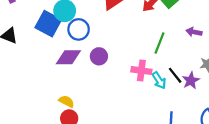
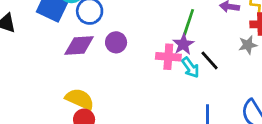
purple star: (191, 81) -> (183, 44), moved
yellow semicircle: (67, 101) -> (80, 99), size x1.5

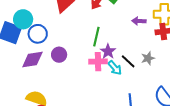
green line: (189, 22) -> (96, 37), moved
gray star: (248, 45) -> (148, 58), moved

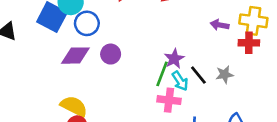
green line: (96, 37) -> (162, 74), moved
pink cross: (98, 62) -> (169, 100), moved

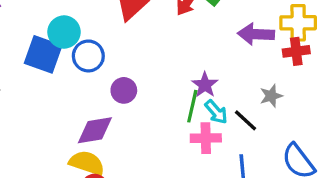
purple arrow: (220, 25) -> (256, 34), size x1.5
purple diamond: (75, 56) -> (95, 130), moved
black line: (198, 75) -> (246, 120), moved

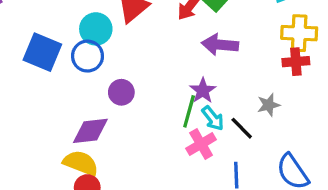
cyan circle: (64, 32) -> (96, 29), moved
purple arrow: (256, 34) -> (220, 45), moved
pink cross: (206, 138) -> (201, 144), turned -32

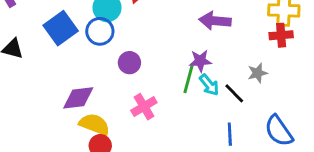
blue square: (42, 52) -> (61, 28), turned 32
purple star: (203, 91) -> (200, 61), turned 30
purple diamond: (90, 131) -> (78, 98), moved
pink cross: (201, 144) -> (144, 107), moved

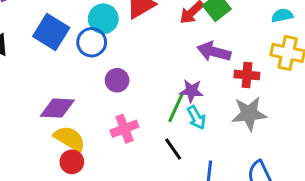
blue square: (61, 28) -> (51, 32), turned -32
red cross: (281, 35) -> (247, 75), moved
gray star: (258, 73) -> (249, 114), size x1.6
black line: (234, 93) -> (173, 149), moved

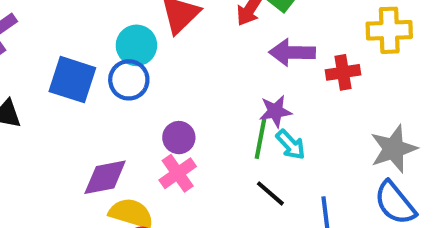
purple circle: (117, 80) -> (179, 138), moved
gray star: (249, 114) -> (394, 149), moved
pink cross: (124, 129) -> (178, 173), moved

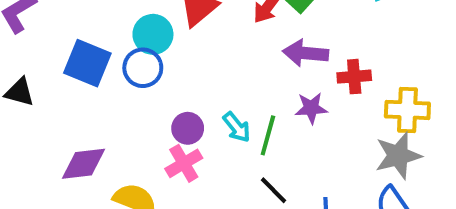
yellow cross: (389, 30) -> (407, 110), moved
purple star: (275, 111) -> (311, 108), moved
cyan arrow: (291, 145) -> (237, 127), moved
purple diamond: (105, 177) -> (84, 164), moved

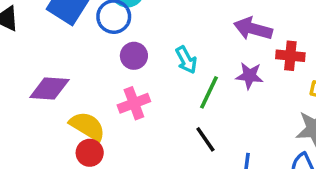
cyan arrow: (237, 127) -> (186, 60), moved
purple circle: (188, 128) -> (134, 56), moved

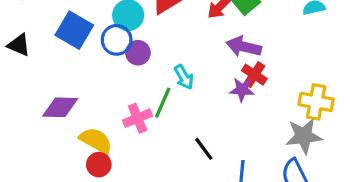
purple circle: (134, 56) -> (138, 53), moved
red cross: (290, 56) -> (254, 75), moved, turned 30
green line: (209, 92) -> (163, 103), moved

